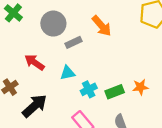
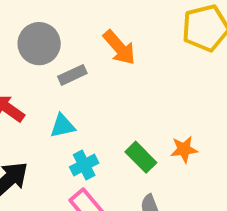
cyan cross: (89, 89) -> (84, 165), moved
green rectangle: (115, 92) -> (141, 157), turned 66

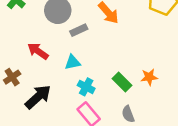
cyan cross: (84, 165) -> (86, 87), turned -35

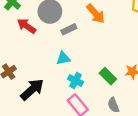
red arrow: (38, 51) -> (27, 26), moved

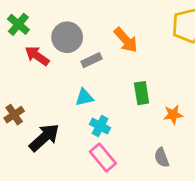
green rectangle: (108, 76) -> (142, 93), moved, turned 36
gray semicircle: (113, 105) -> (162, 158), moved

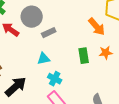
orange arrow: (126, 40) -> (97, 27), moved
orange star: (173, 115) -> (106, 53), moved

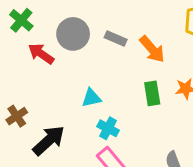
orange arrow: (97, 27) -> (152, 49), moved
gray rectangle: (49, 33) -> (116, 39), moved, turned 48

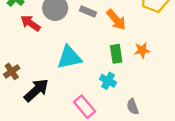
cyan triangle: (91, 98) -> (69, 57), size x1.6
cyan cross: (108, 128) -> (108, 81), moved

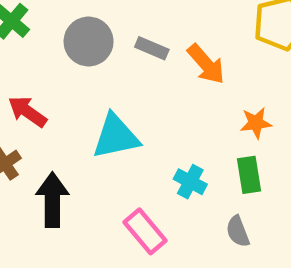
red arrow: (30, 23) -> (27, 112), moved
green rectangle: (116, 54) -> (249, 175), moved
black arrow: (36, 90) -> (52, 200), turned -48

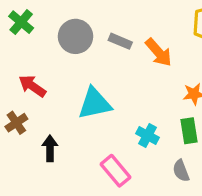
black arrow: (52, 200) -> (50, 148), size x0.7

